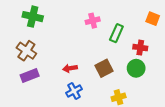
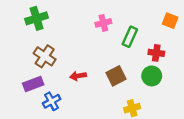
green cross: (33, 17) -> (37, 18), turned -30
brown cross: (26, 51) -> (45, 56), moved
blue cross: (74, 91) -> (52, 101), moved

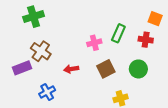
pink cross: (103, 23) -> (94, 43), moved
red cross: (156, 53) -> (146, 40), moved
purple rectangle: (33, 84) -> (22, 68), moved

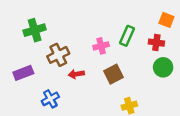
green cross: (34, 17) -> (35, 30), moved
brown cross: (41, 51) -> (58, 55), moved, turned 30
green circle: (138, 69) -> (163, 67), moved

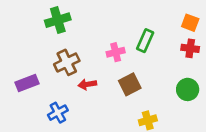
green cross: (35, 30) -> (58, 20), moved
red cross: (156, 43) -> (190, 48), moved
green circle: (163, 67) -> (188, 89), moved

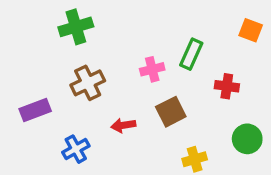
red cross: (190, 48) -> (227, 86), moved
red arrow: (87, 84) -> (123, 125), moved
green circle: (188, 89) -> (247, 139), moved

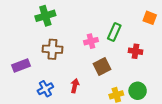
brown cross: (88, 83) -> (52, 49), turned 30
red arrow: (123, 125) -> (75, 86), moved, turned 112
green circle: (247, 139) -> (138, 91), moved

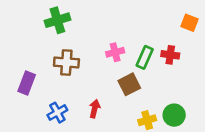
green rectangle: (114, 32) -> (145, 57), moved
red cross: (136, 51) -> (170, 55), moved
purple rectangle: (21, 65) -> (27, 83), turned -48

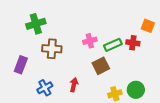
green cross: (57, 20) -> (36, 24), moved
orange square: (189, 23) -> (148, 26), moved
green rectangle: (145, 57) -> (113, 45), turned 42

